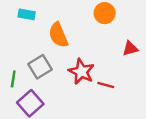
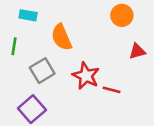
orange circle: (105, 13) -> (122, 15), moved
green line: (13, 79) -> (14, 46), moved

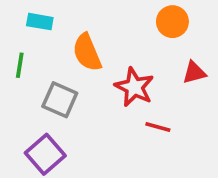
gray square: (42, 71) -> (60, 100), turned -35
red star: (86, 76) -> (134, 87), moved

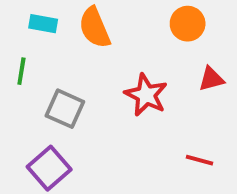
orange semicircle: (87, 53) -> (95, 28), moved
red line: (158, 127) -> (199, 160), moved

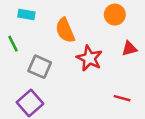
orange semicircle: (95, 28) -> (65, 30), moved
green line: (21, 71) -> (13, 44), turned -35

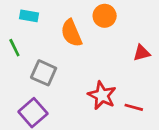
orange circle: (115, 15) -> (105, 16), moved
red star: (89, 58) -> (102, 95), moved

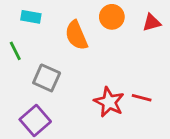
red triangle: (142, 53) -> (152, 23), moved
red line: (134, 107) -> (142, 98), moved

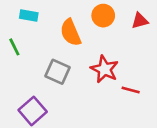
gray square: (47, 78) -> (57, 72), moved
red star: (109, 102) -> (105, 69), moved

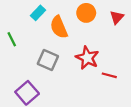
cyan rectangle: (29, 16) -> (38, 13), moved, turned -56
red triangle: (140, 21) -> (117, 17), turned -32

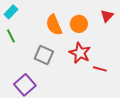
cyan rectangle: (38, 13) -> (11, 12), moved
orange circle: (86, 13) -> (79, 24), moved

